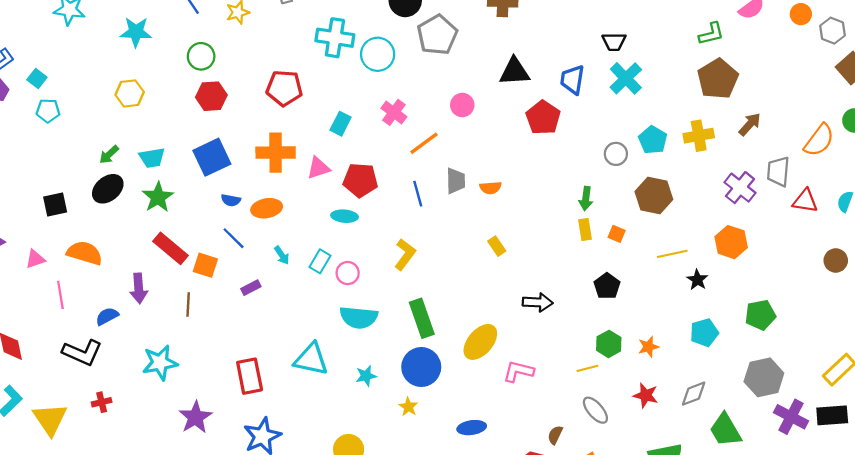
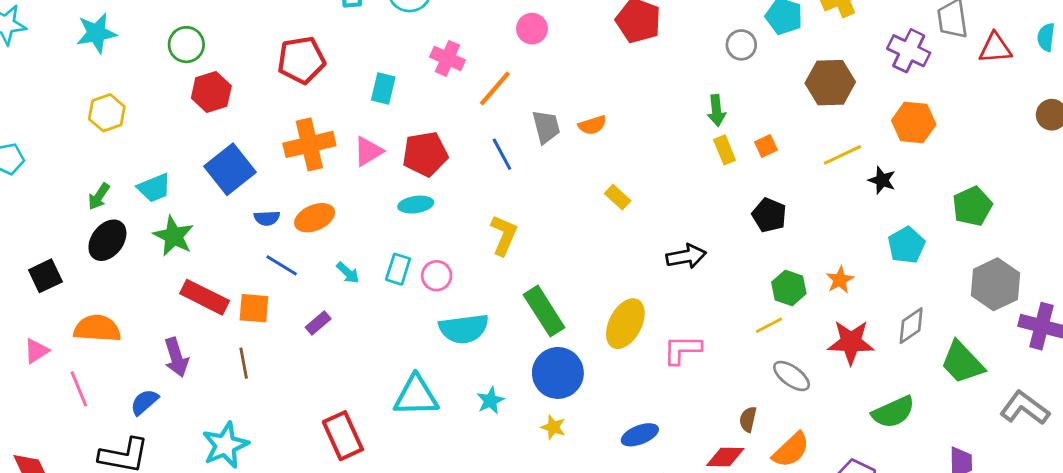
brown hexagon: (654, 195) -> (830, 83), moved
orange square: (617, 234) -> (766, 146), turned -35
red star: (646, 395) -> (851, 342), size x1.4

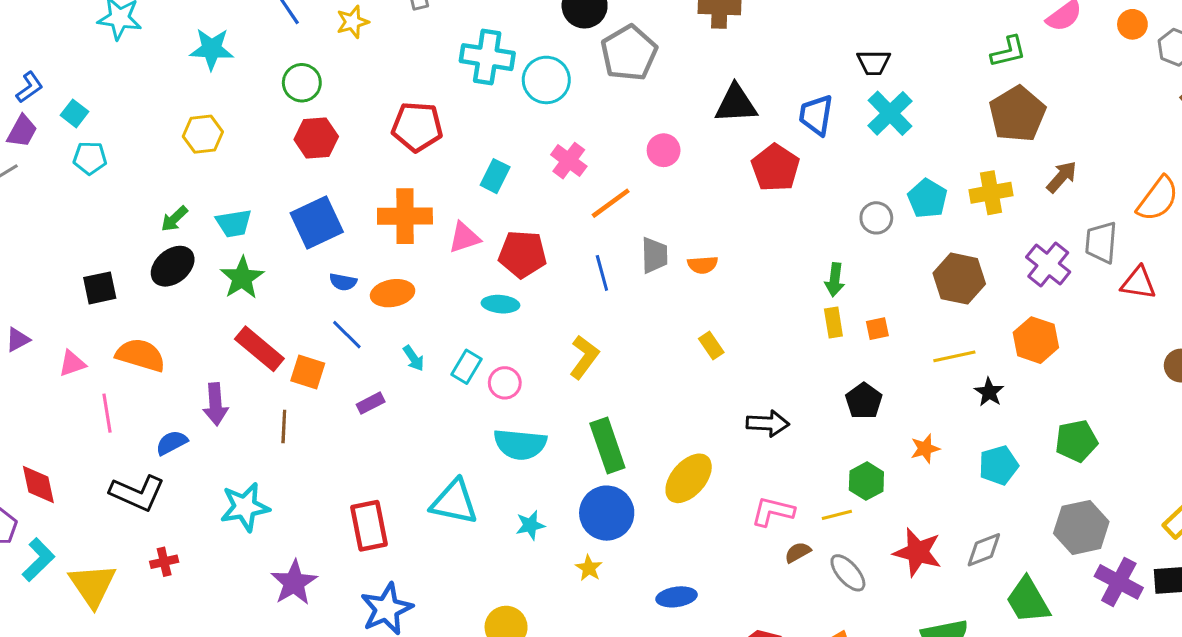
orange star: (840, 280) -> (925, 449), moved
pink L-shape: (682, 350) -> (773, 511), moved
brown semicircle: (748, 419) -> (798, 552), moved, turned 35

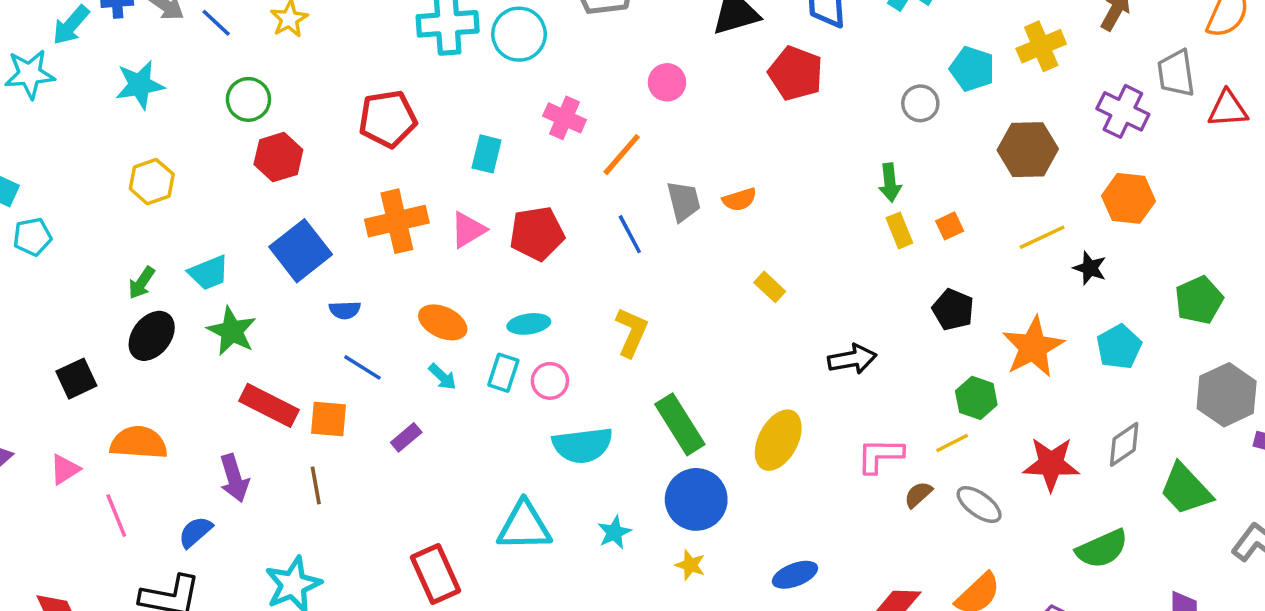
orange ellipse: (393, 293) -> (443, 322), moved, turned 48
cyan ellipse: (500, 304) -> (529, 324), moved
orange star: (925, 449) -> (1033, 347), size x1.8

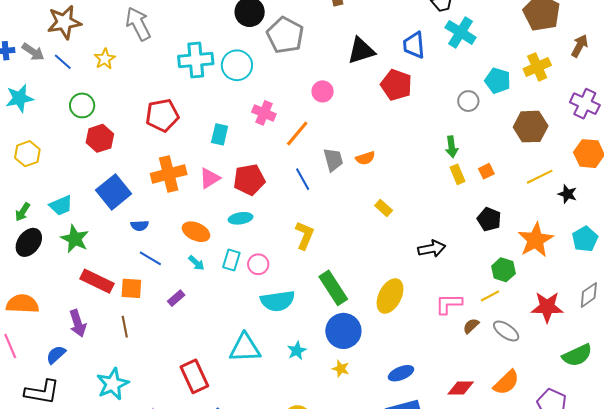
cyan ellipse: (529, 324) -> (241, 218), moved

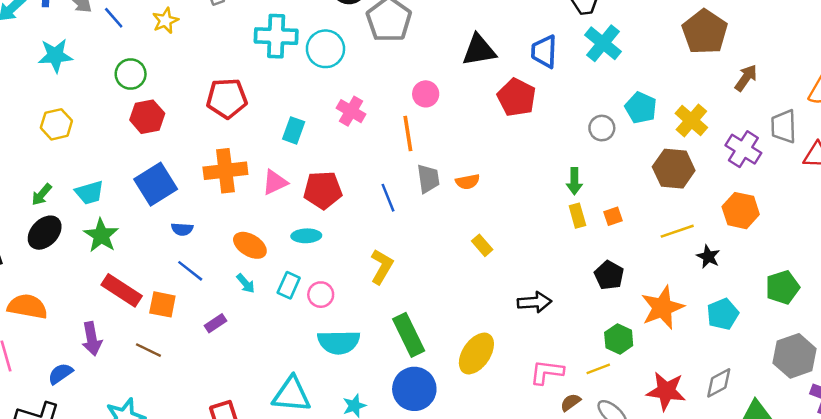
yellow cross: (537, 67) -> (691, 120), moved, turned -32
orange line: (297, 133) -> (408, 134), moved, turned -56
brown line: (125, 327) -> (148, 350), turned -60

